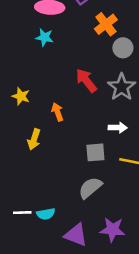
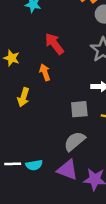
red arrow: (86, 81) -> (54, 44), moved
purple triangle: (76, 235) -> (67, 170), moved

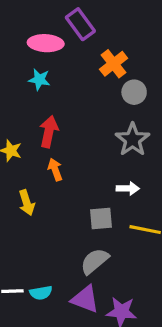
red arrow: (54, 44) -> (49, 132), moved, turned 50
yellow arrow: (23, 97) -> (27, 203), turned -36

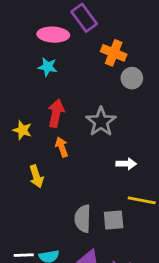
orange cross: (114, 64) -> (114, 53), turned -30
gray star: (133, 140) -> (101, 122), moved
gray square: (101, 219) -> (114, 220), moved
gray semicircle: (95, 261) -> (83, 219), moved, turned -48

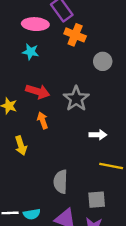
orange cross: (114, 53) -> (75, 35), moved
red arrow: (56, 113) -> (38, 91), turned 95
gray square: (114, 220) -> (97, 200), moved

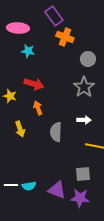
pink ellipse: (35, 24) -> (18, 28), moved
gray star: (76, 99) -> (84, 87), moved
gray semicircle: (61, 182) -> (56, 132), moved

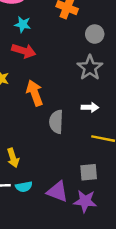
red arrow: (34, 84) -> (24, 51), moved
orange arrow: (38, 108) -> (35, 93), size x1.5
yellow arrow: (20, 129) -> (13, 158), moved

